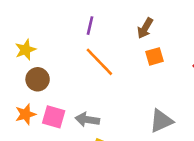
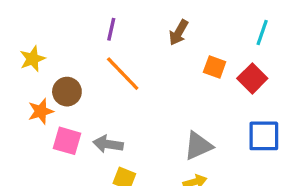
orange square: (154, 56) -> (215, 67), moved, turned 36
brown circle: (38, 79) -> (67, 92), moved
orange star: (25, 114) -> (41, 111), moved

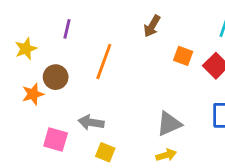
purple line: (111, 29) -> (67, 29), moved
orange line: (123, 74) -> (104, 61), turned 64
pink square: (67, 141) -> (56, 139), moved

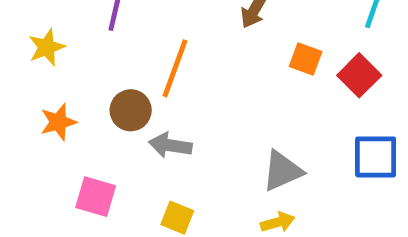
brown circle: (56, 77) -> (131, 110), moved
gray arrow: (91, 122) -> (170, 145), moved

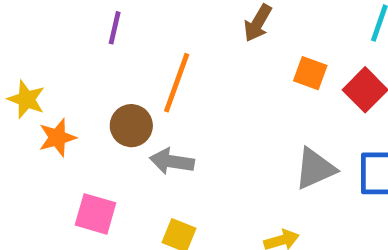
yellow star: (47, 47) -> (26, 99), moved, turned -30
gray triangle: (282, 171) -> (315, 169), moved

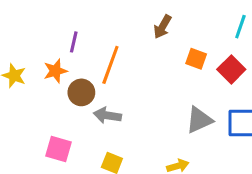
purple line: (115, 28) -> (74, 42), moved
orange star: (57, 138) -> (55, 71), moved

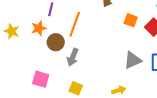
gray arrow: (107, 115) -> (73, 57), turned -78

